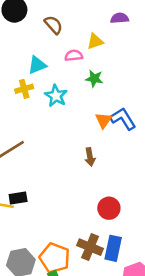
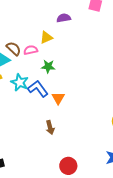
brown semicircle: (53, 25) -> (14, 49), moved
blue L-shape: (123, 119) -> (38, 89), moved

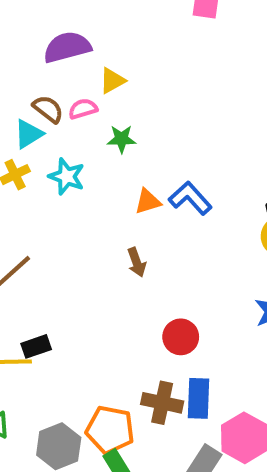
purple semicircle: (64, 18) -> (67, 47), moved, size x1.6
blue L-shape: (38, 89) -> (190, 198), moved
orange triangle: (58, 98) -> (148, 201), turned 48

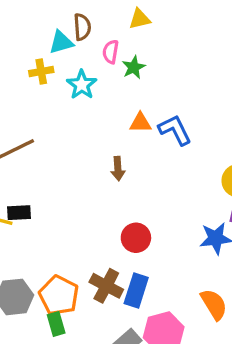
brown semicircle: (48, 109) -> (82, 27), turned 32
pink semicircle: (83, 109) -> (111, 52), moved, turned -80
green star: (122, 139) -> (134, 67), turned 30

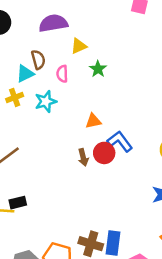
green star: (134, 67) -> (98, 69), moved
cyan star: (82, 85) -> (46, 101), turned 30
blue L-shape: (175, 130) -> (120, 141), moved
red circle: (136, 238) -> (104, 153), moved

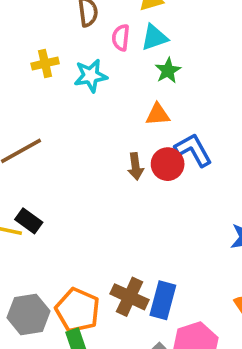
green star: (98, 69) -> (168, 71), moved
cyan triangle: (25, 74) -> (154, 37), moved
black rectangle: (18, 203) -> (29, 221), turned 42

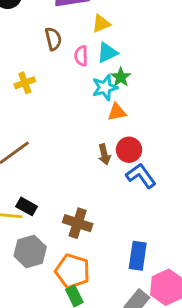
cyan star: (91, 76) -> (105, 88), moved
blue L-shape: (193, 150) -> (141, 176), moved
brown cross: (130, 297) -> (78, 223), moved
gray hexagon: (28, 314) -> (30, 251), moved

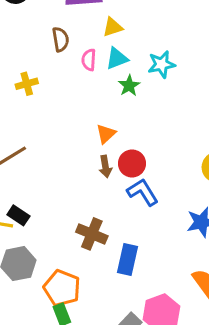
cyan star: (105, 88) -> (162, 64), moved
orange triangle: (117, 112) -> (106, 134), moved, turned -36
brown cross: (78, 223) -> (92, 234), moved
blue rectangle: (138, 256) -> (127, 260), moved

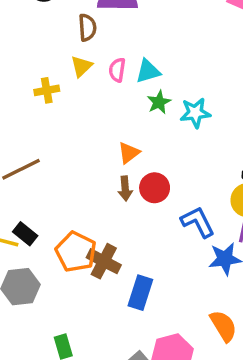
yellow triangle: (113, 27) -> (81, 66), moved, turned -30
brown semicircle: (61, 39) -> (87, 27), moved
cyan star: (162, 64) -> (195, 113), moved
blue L-shape: (143, 192) -> (198, 222), moved
orange pentagon: (62, 288) -> (76, 252), moved

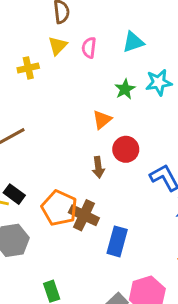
cyan triangle: (148, 71) -> (133, 42), moved
green star: (159, 102) -> (125, 89), moved
brown arrow: (125, 189) -> (98, 167), moved

